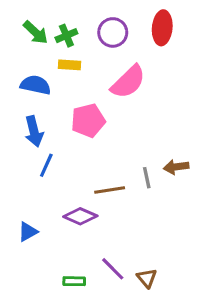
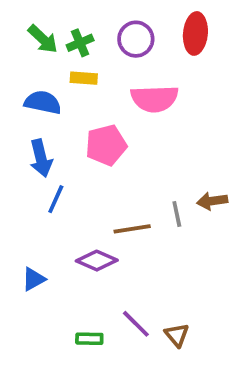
pink semicircle: (128, 82) -> (154, 99), turned 42

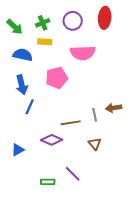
green arrow: (43, 39) -> (15, 27), moved
brown triangle: (177, 335) -> (95, 144), moved

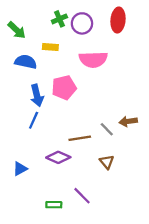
green cross: (43, 23) -> (59, 19), moved
blue arrow: (22, 85) -> (37, 95), moved
gray line: (95, 115) -> (107, 129), turned -32

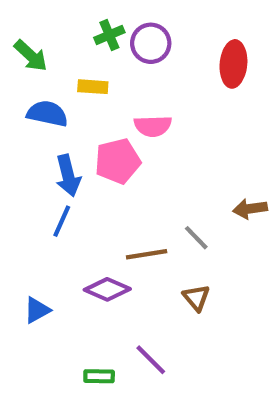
red ellipse: (118, 20) -> (233, 64), moved
pink semicircle: (93, 59) -> (153, 126), moved, size x0.7
brown arrow: (128, 121) -> (250, 209), moved

